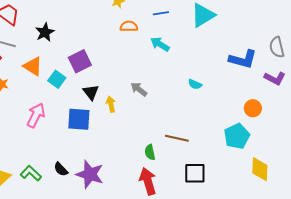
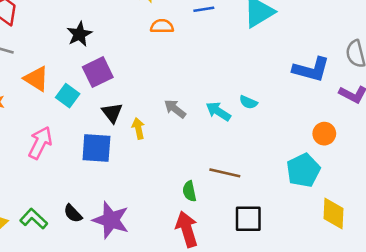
black star: (45, 32) -> (79, 34), moved
cyan arrow: (160, 44) -> (218, 111), moved

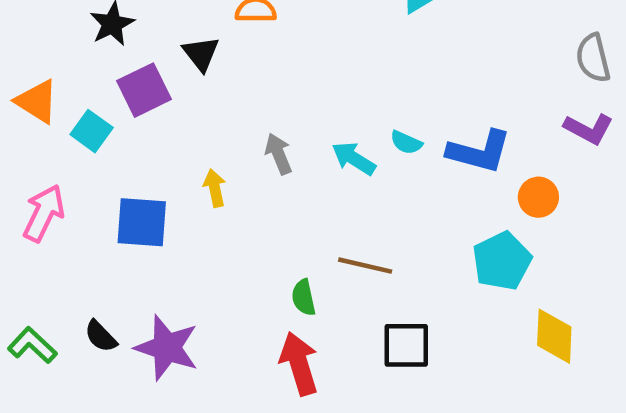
blue L-shape: (311, 69) -> (479, 152), moved
gray arrow: (175, 109) -> (279, 154), turned 30
black triangle: (112, 113) -> (201, 54), moved

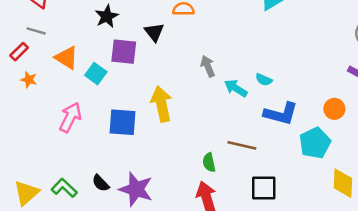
purple square: (144, 90) -> (124, 52), turned 32
blue L-shape: (479, 152) -> (281, 114), moved
gray arrow: (279, 154) -> (208, 66), moved
yellow arrow: (215, 188) -> (162, 104), size x1.8

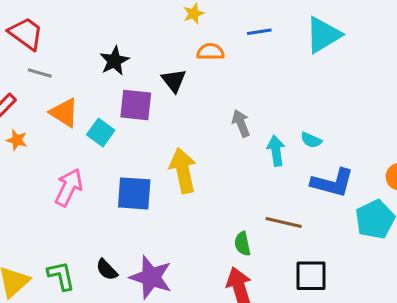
gray line: (36, 31) -> (40, 73), moved
cyan arrow: (236, 88) -> (276, 151), turned 50
green L-shape: (64, 188) -> (61, 276), turned 35

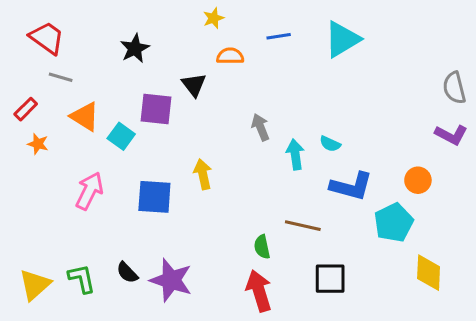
black star: (114, 61) -> (135, 48), moved
yellow arrow: (183, 171) -> (203, 174), size x0.7

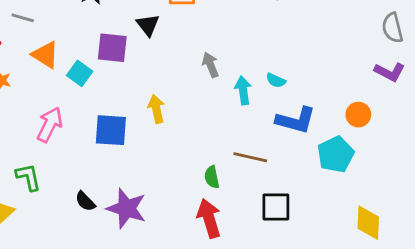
yellow diamond: (429, 273) -> (368, 223), moved
green L-shape: (82, 279) -> (28, 177), moved

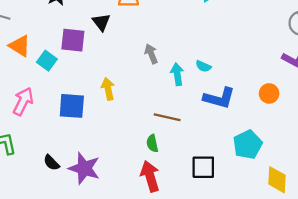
cyan pentagon: (336, 154) -> (248, 144), moved
brown line: (250, 157) -> (167, 117), moved

